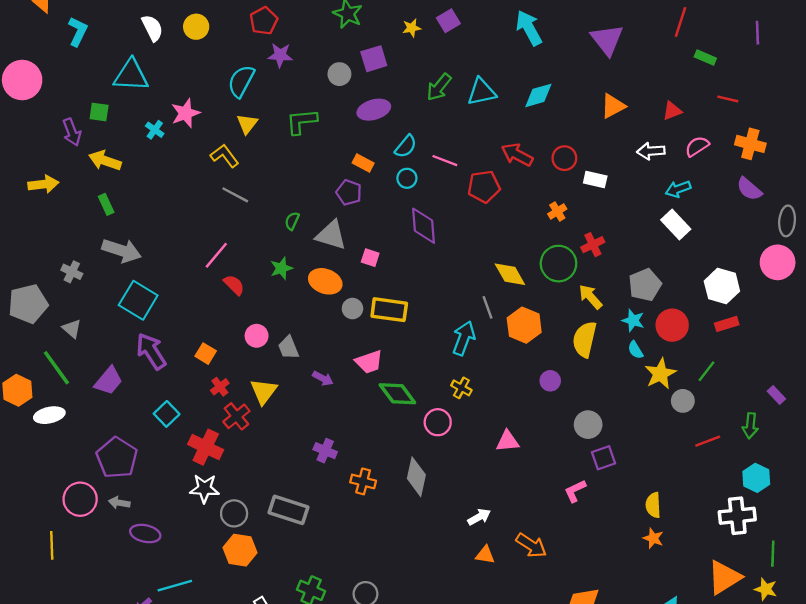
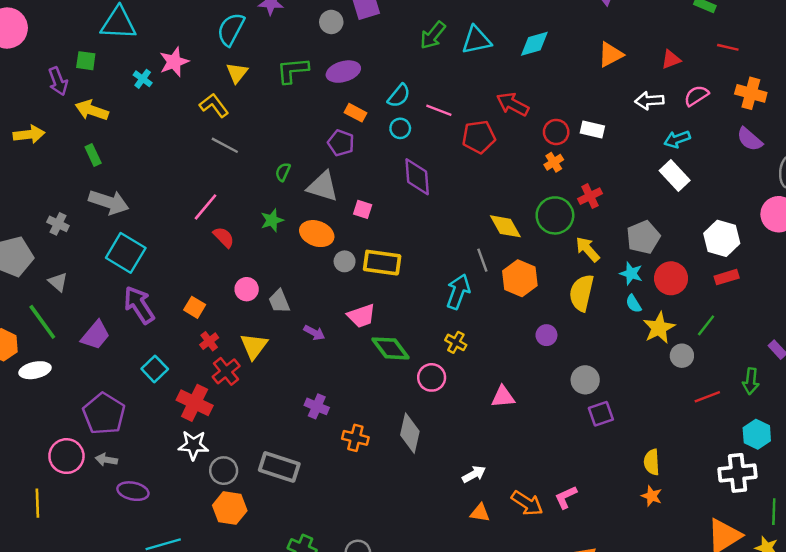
purple ellipse: (374, 110) -> (343, 72), moved
red circle: (564, 158) -> (556, 132), moved
pink L-shape: (575, 491) -> (566, 497), moved

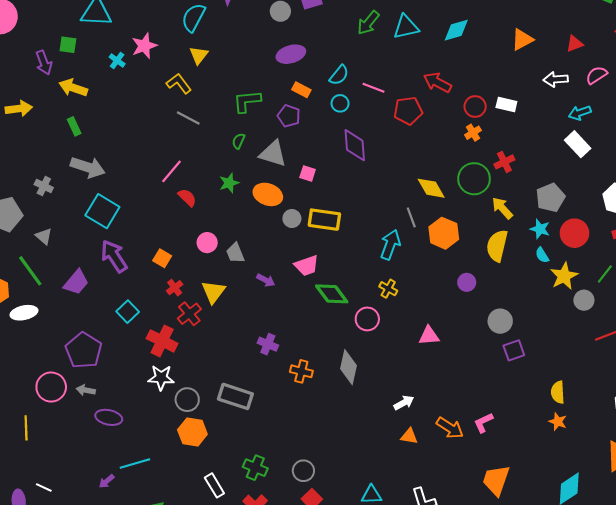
green L-shape: (293, 70) -> (247, 101), moved

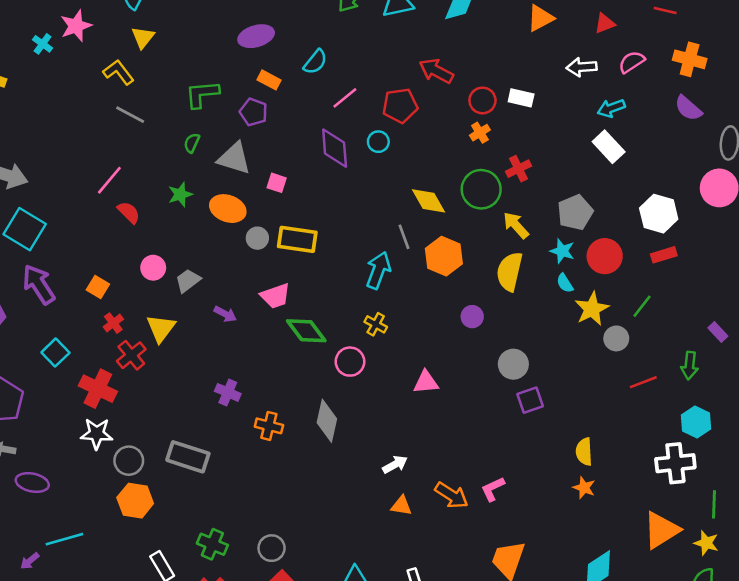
pink line: (374, 88) -> (345, 98), moved, turned -60
cyan circle: (340, 103) -> (378, 142), moved
gray trapezoid: (235, 253) -> (188, 281), turned 75

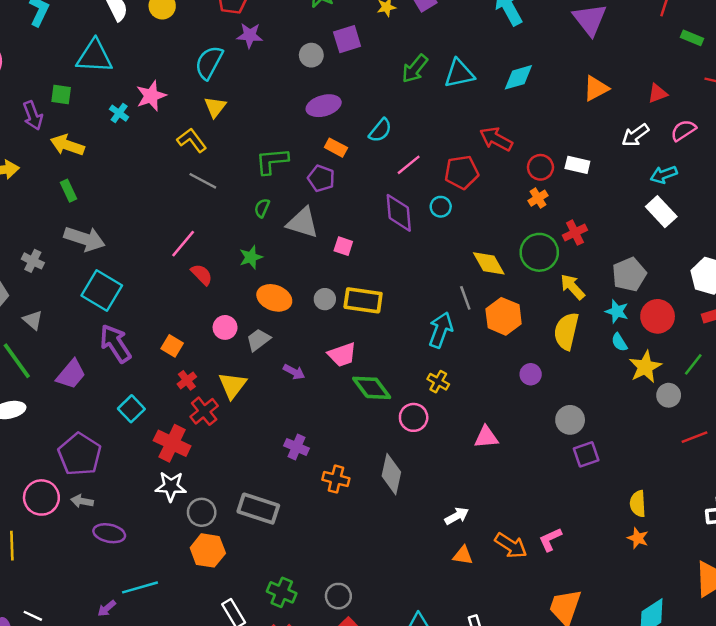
white arrow: (582, 67) -> (635, 135), turned -32
orange ellipse: (228, 209) -> (274, 298), moved

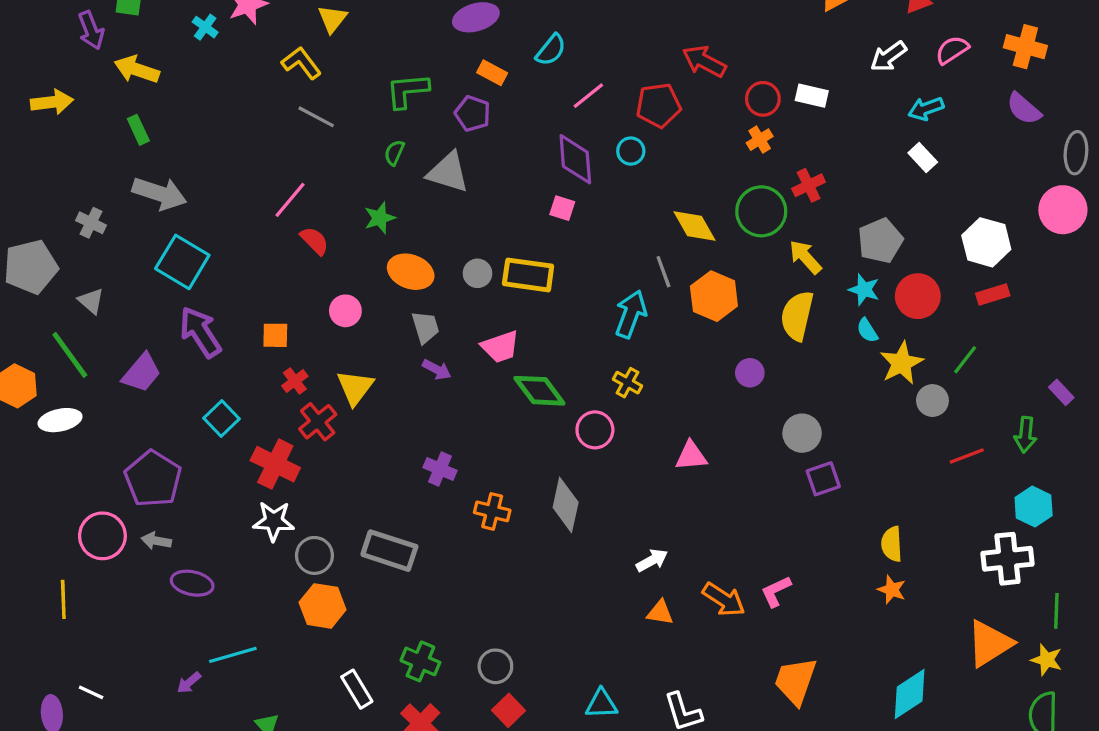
white rectangle: (661, 212) -> (923, 158), size x0.7
pink square: (343, 246) -> (562, 208), moved
gray trapezoid: (258, 340) -> (425, 327), moved, turned 110
orange square: (172, 346) -> (275, 335), turned -30

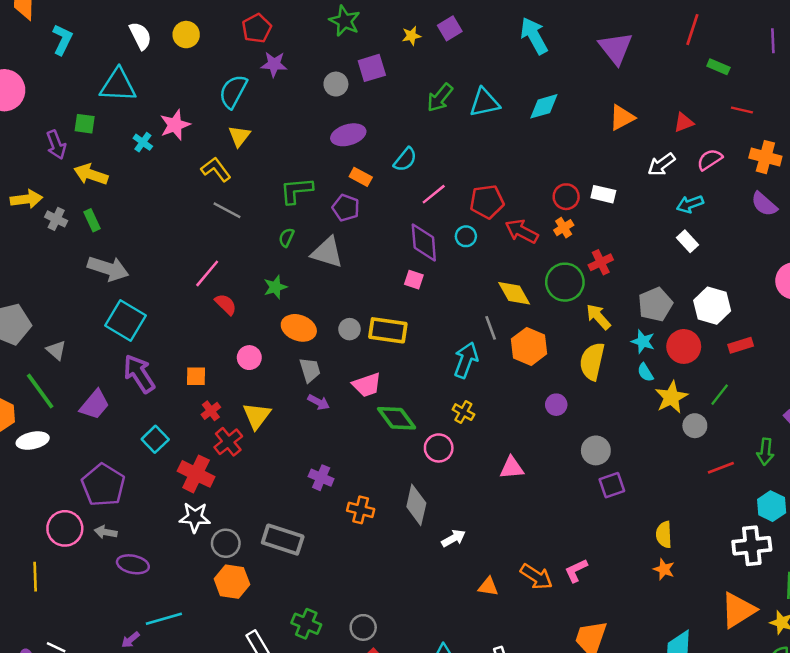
red arrow: (704, 61) -> (522, 231), moved
gray cross: (91, 223) -> (56, 219), moved
white hexagon: (986, 242) -> (712, 306), moved
white arrow: (652, 560) -> (453, 538), moved

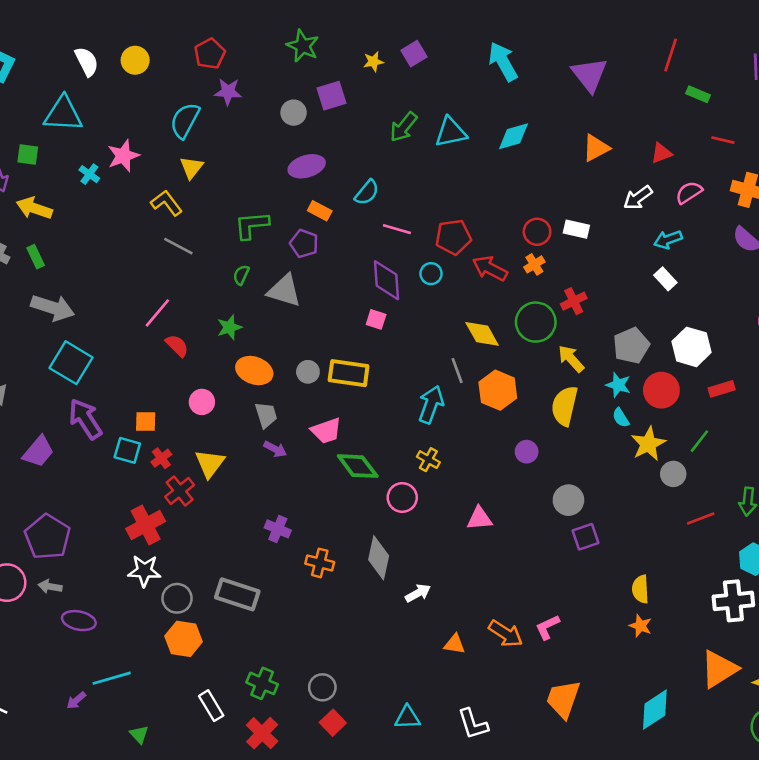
pink line: (434, 194) -> (397, 229), turned 55
cyan square: (155, 439) -> (127, 450), moved, turned -30
red cross: (196, 474) -> (146, 525), turned 36

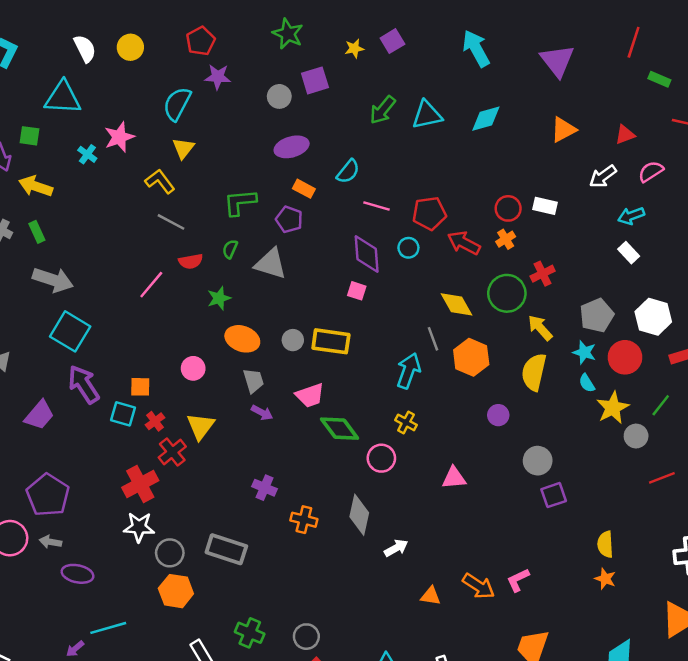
red semicircle: (177, 346) -> (191, 261), moved, turned 125

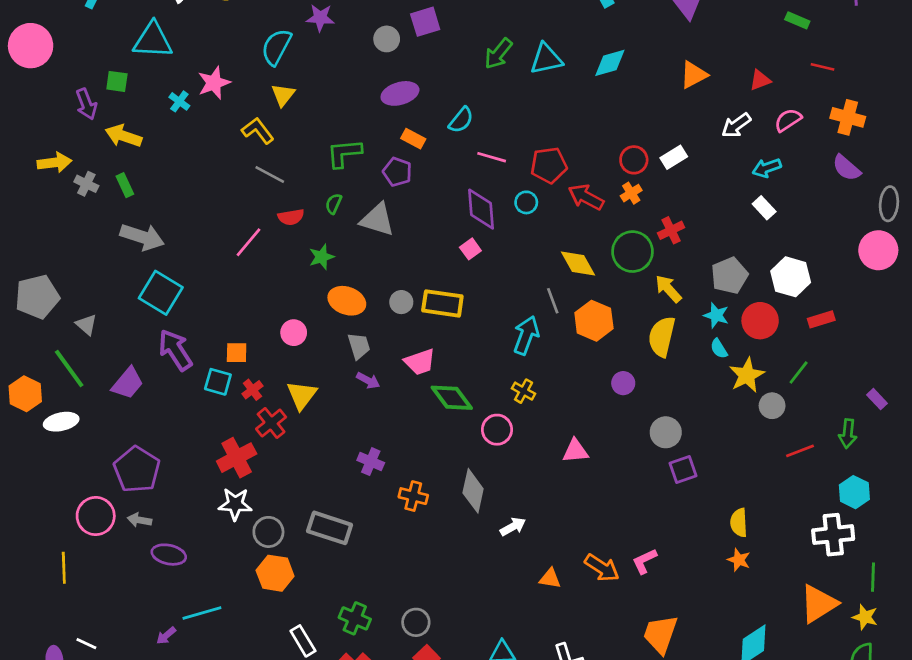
white rectangle: (545, 206) -> (674, 157), turned -45
pink square: (357, 291) -> (470, 249), turned 36

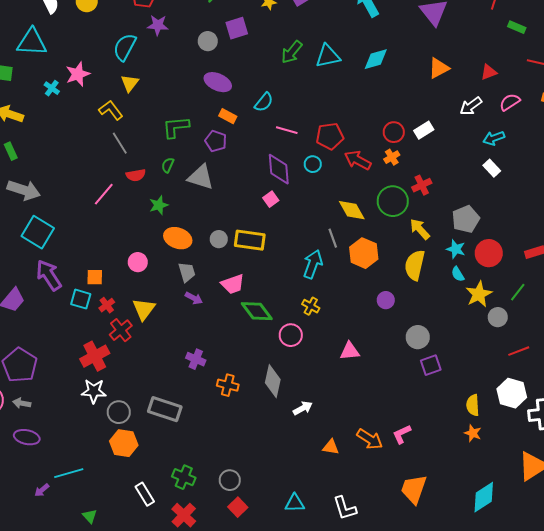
purple ellipse: (400, 93) -> (218, 82), turned 40
gray line: (270, 175) -> (120, 143), turned 30
white hexagon: (791, 277) -> (512, 393), moved
purple ellipse: (169, 555) -> (27, 437), moved

